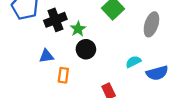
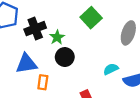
blue triangle: (46, 56) -> (26, 64), size x1.5

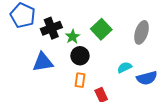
green square: (91, 18) -> (101, 29), moved
orange rectangle: (43, 82) -> (80, 80), moved

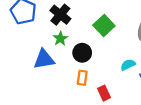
black cross: (51, 28) -> (60, 15), moved, turned -30
green star: (73, 37) -> (60, 39), moved

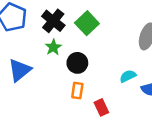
green square: (104, 25) -> (87, 23), moved
blue triangle: (44, 59) -> (20, 70), moved, turned -30

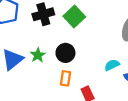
black cross: (53, 21) -> (43, 14), turned 35
green star: (53, 47) -> (38, 55), moved

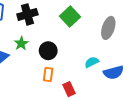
green square: (74, 16) -> (70, 17), moved
green star: (38, 55) -> (21, 43), moved

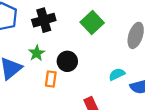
orange rectangle: (48, 75) -> (51, 79), moved

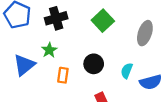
black circle: (67, 61) -> (94, 64), moved
cyan semicircle: (117, 74) -> (127, 71), turned -42

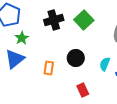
black cross: (56, 18) -> (54, 20), moved
green star: (49, 50) -> (22, 38), moved

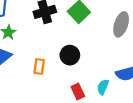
cyan semicircle: (105, 64) -> (103, 87), moved

